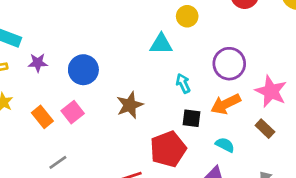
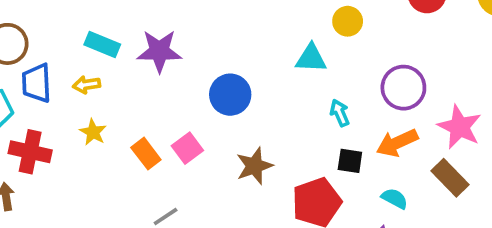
purple star: (38, 63) -> (159, 51), moved, size x1.6
blue circle: (83, 70) -> (230, 95), moved
brown star: (130, 105) -> (254, 166), moved
brown rectangle: (265, 129) -> (450, 178), size x1.4

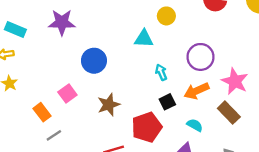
purple star: (159, 51) -> (62, 22), moved
orange rectangle: (146, 154) -> (42, 112), moved
black square: (350, 161) -> (167, 102), turned -35

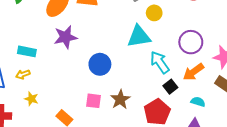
cyan triangle: (144, 39) -> (139, 36), size x1.4
cyan arrow: (161, 72) -> (160, 62), size x1.6
pink square: (67, 94) -> (93, 101), moved, turned -35

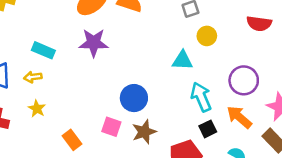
cyan triangle: (139, 36) -> (182, 60), size x0.7
blue circle: (100, 64) -> (134, 98), moved
orange arrow: (193, 72) -> (239, 117), turned 65

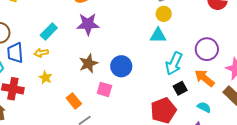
yellow circle: (207, 36) -> (164, 14), moved
cyan rectangle: (43, 50) -> (49, 32), turned -66
cyan arrow: (201, 97) -> (174, 63), turned -130
brown star: (144, 132) -> (88, 63), moved

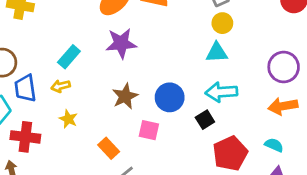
cyan arrow: (174, 63) -> (221, 92), moved, turned 65
orange arrow: (204, 78) -> (283, 106), turned -45
black square: (180, 88) -> (205, 120), moved
cyan semicircle: (204, 107) -> (274, 145), moved

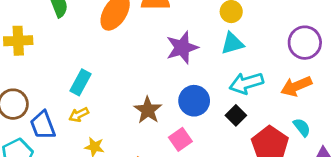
purple star: (121, 43) -> (182, 48), moved
orange arrow: (283, 106) -> (296, 86), moved
pink square: (149, 130) -> (180, 139), turned -35
cyan semicircle: (274, 145) -> (302, 127), moved, turned 42

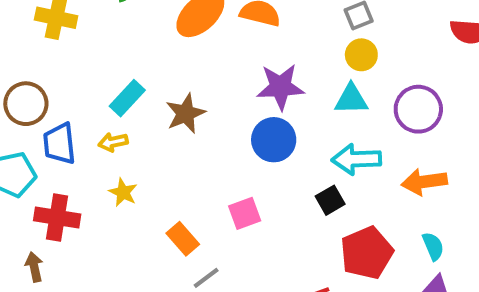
purple circle: (305, 43) -> (418, 109), moved
blue circle: (194, 101) -> (274, 140), moved
brown star: (148, 110) -> (185, 114), moved
cyan semicircle: (302, 127) -> (433, 246), moved

